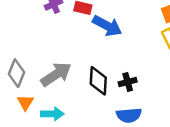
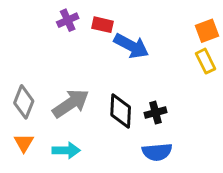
orange triangle: (25, 102) -> (24, 143), moved

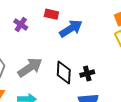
purple cross: (68, 20) -> (21, 24), moved, turned -32
blue arrow: (131, 46) -> (71, 29), turned -60

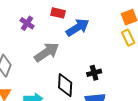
gray arrow: (30, 67) -> (47, 52), moved
black diamond: (64, 73) -> (65, 85), moved

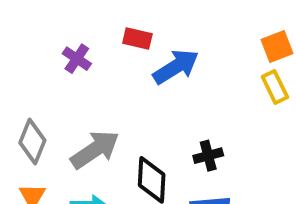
gray arrow: (47, 52) -> (95, 150), moved

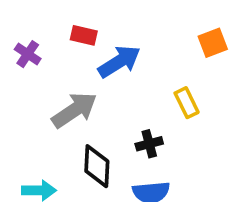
yellow rectangle: (275, 87) -> (187, 103), moved
gray arrow: (95, 150) -> (74, 110), moved

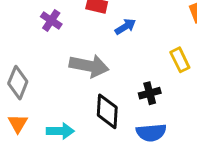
blue arrow: (119, 62) -> (125, 27), size x0.6
gray arrow: (74, 110) -> (89, 66), turned 45

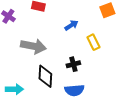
blue arrow: (125, 27) -> (71, 25), moved

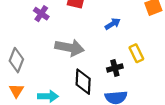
yellow rectangle: (93, 42) -> (136, 53), moved

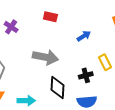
purple cross: (41, 14) -> (11, 27), moved

